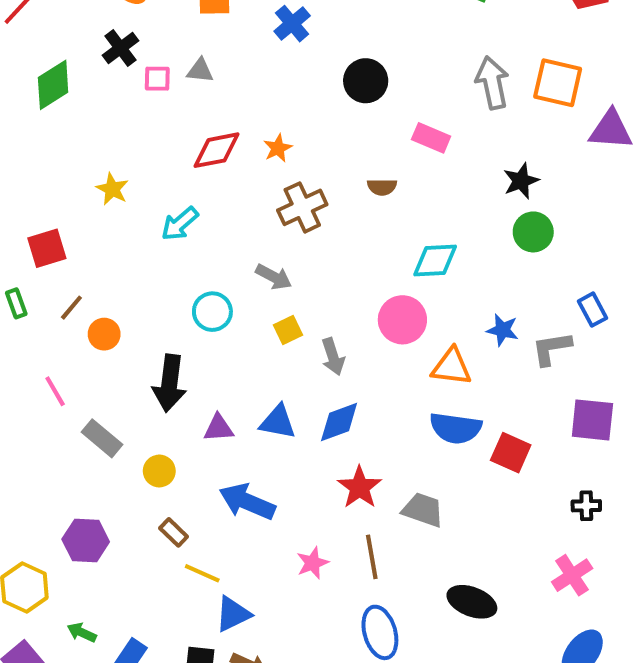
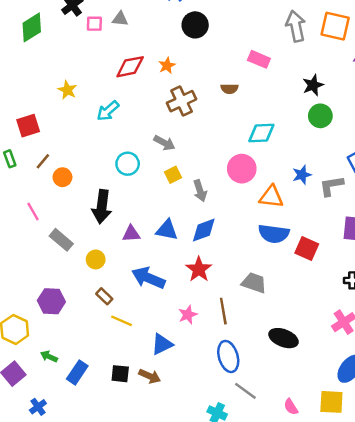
black circle: (366, 81) -> (195, 25), moved
blue star: (503, 330) -> (302, 175), turned -30
red star: (360, 487) -> (199, 269), moved
blue triangle: (233, 614) -> (162, 344), moved

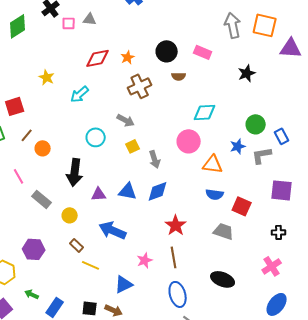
black circle: (195, 25) -> (167, 51), moved
green circle: (320, 116) -> (256, 124), moved
blue semicircle: (274, 234) -> (215, 194), size x0.7
red star: (199, 269) -> (176, 225), moved
gray trapezoid: (254, 283) -> (224, 231), moved

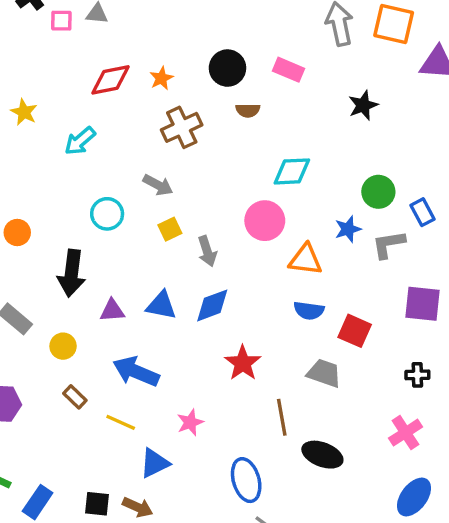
brown line: (174, 257) -> (282, 417), moved
yellow line: (91, 265) -> (121, 422), moved

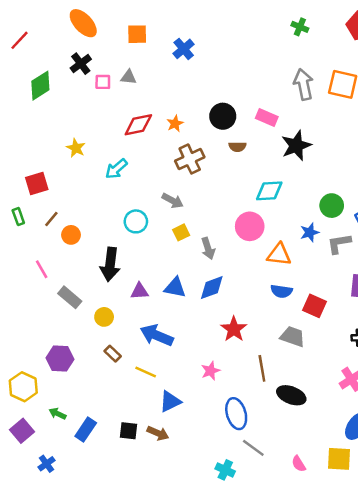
black star: (363, 105) -> (296, 146), moved, size x1.4
pink star: (190, 422) -> (211, 371), moved

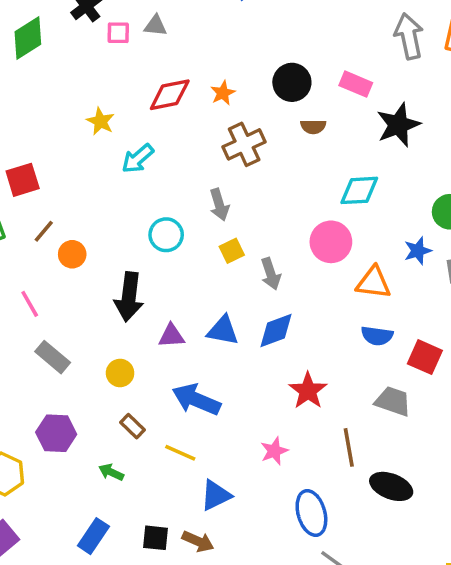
yellow star: (76, 148) -> (101, 121), moved
gray arrow: (173, 201) -> (219, 205), turned 45
gray rectangle: (70, 297) -> (53, 357), moved
green arrow: (58, 414) -> (111, 472), moved

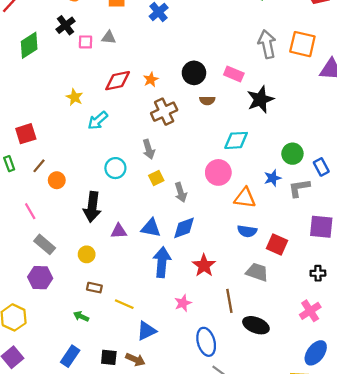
blue arrow: (196, 400) -> (162, 262), moved, turned 72
brown rectangle: (132, 426) -> (94, 288), turned -32
purple hexagon: (56, 433) -> (40, 278), moved

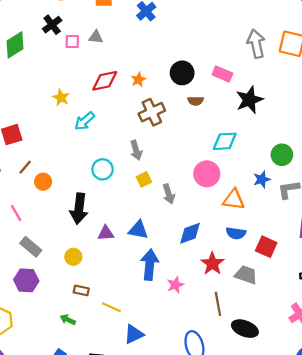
blue diamond: (184, 228) -> (190, 233), moved
red star: (204, 265) -> (212, 264), moved
pink star: (183, 303) -> (175, 285), moved

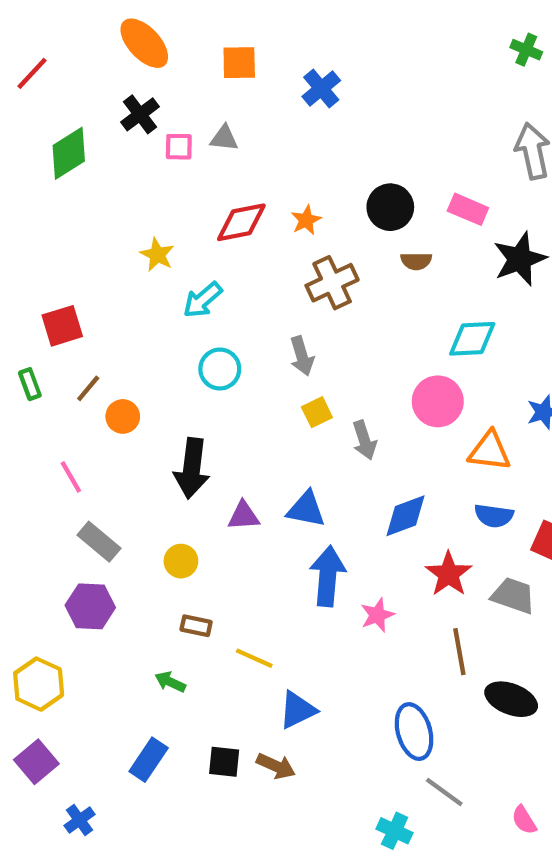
cyan circle: (102, 169) -> (220, 369), moved

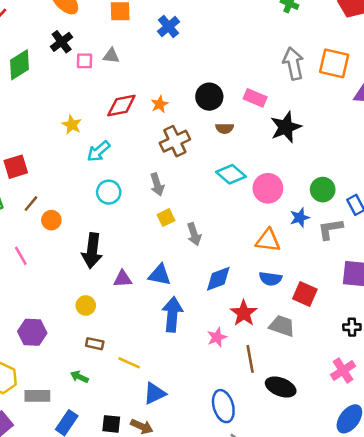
cyan diamond: (472, 339) -> (231, 174), moved, turned 44
pink circle: (438, 401) -> (268, 188), moved
gray rectangle: (99, 542) -> (37, 396), moved, turned -40
pink star: (377, 615) -> (217, 337), moved

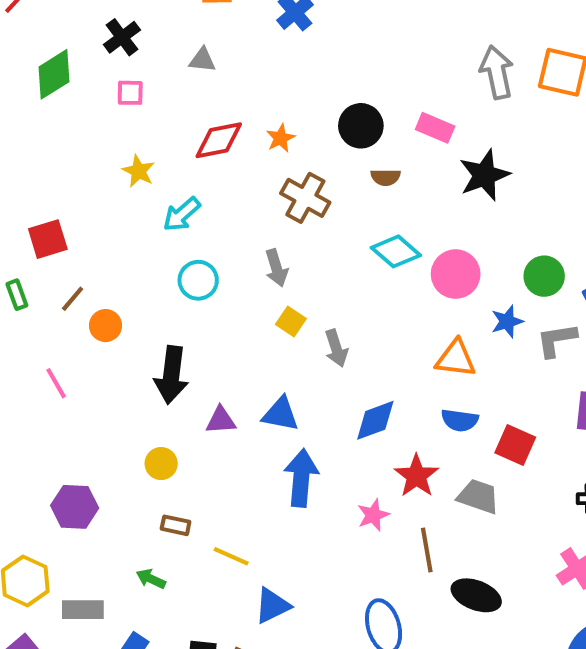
pink square: (84, 61) -> (130, 93), moved
brown cross: (175, 141) -> (305, 198), turned -36
yellow square: (166, 218) -> (291, 321), turned -30

